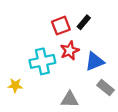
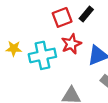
yellow star: (15, 85) -> (14, 49), moved

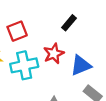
red square: (62, 17) -> (17, 31), moved

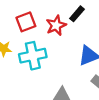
red star: (54, 54) -> (56, 25), moved

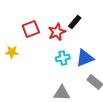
cyan cross: (33, 56) -> (63, 58), moved, size x0.6

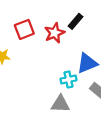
cyan cross: (63, 58) -> (69, 79), moved

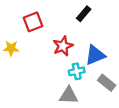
red star: (55, 33) -> (63, 46), moved

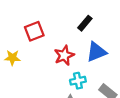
blue triangle: (95, 55) -> (96, 52), moved

